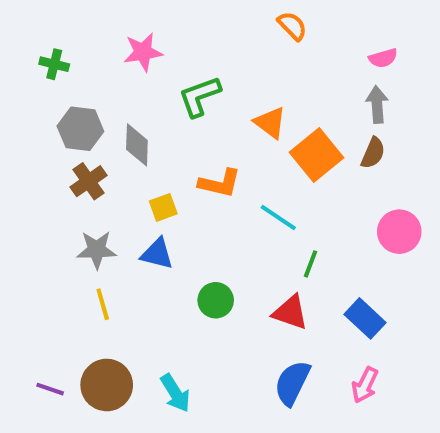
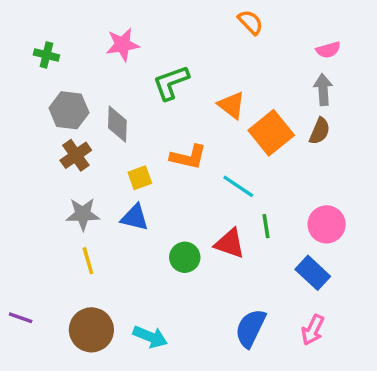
pink circle: (399, 232) -> (327, 224), moved
green line: (310, 264) -> (266, 226), turned -30
red triangle: (290, 312) -> (230, 243), moved
purple line: (50, 389) -> (21, 318), moved
cyan arrow: (175, 393) -> (150, 337), turned -36

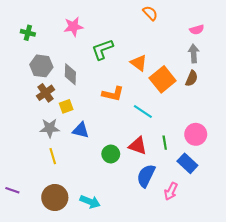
yellow square: (140, 178) -> (66, 106), moved
green line: (266, 226) -> (165, 143), moved
blue semicircle: (250, 328) -> (146, 176), moved
pink arrow: (313, 330) -> (171, 191), moved

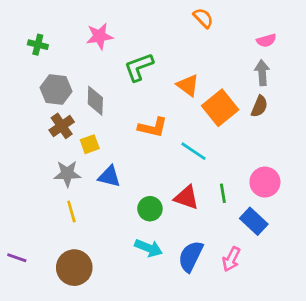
blue semicircle: (146, 176) -> (191, 256), moved
cyan arrow: (90, 202) -> (149, 248), moved

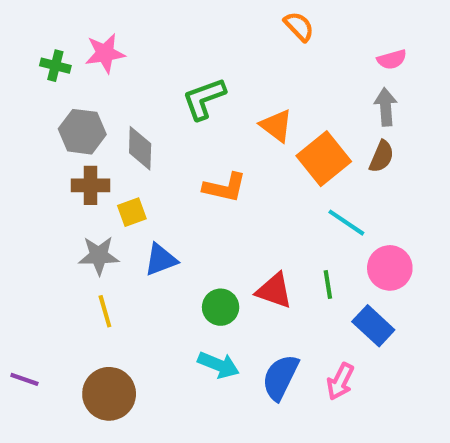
pink star: (99, 36) -> (105, 53), moved
brown cross: (62, 126) -> (91, 185), turned 35
cyan line: (193, 151) -> (346, 223), moved
blue triangle: (109, 176) -> (161, 260), turned -35

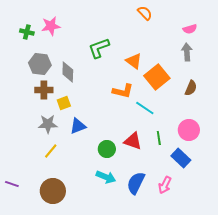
brown semicircle: (382, 156) -> (191, 88), moved
orange L-shape: (225, 187) -> (123, 91), moved
cyan line: (346, 223) -> (145, 108), moved
yellow line: (105, 311) -> (51, 151), turned 56

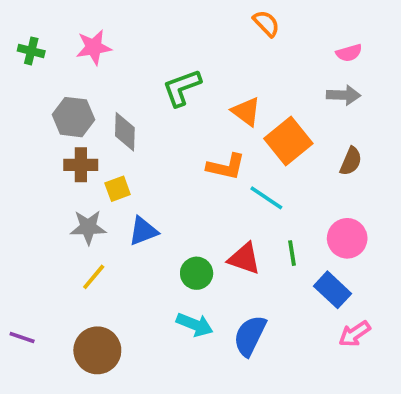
green cross: (27, 32) -> (31, 51), moved
gray arrow: (187, 52) -> (343, 95), turned 96
pink arrow: (165, 185) -> (354, 334), moved, turned 30

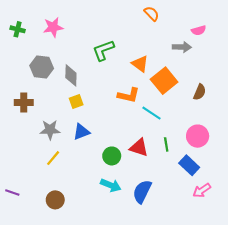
gray arrow: (343, 95) -> (182, 47), moved
brown cross: (81, 165) -> (24, 103), moved
yellow square: (118, 189) -> (76, 102), moved
brown circle: (97, 350) -> (55, 200), size x0.7

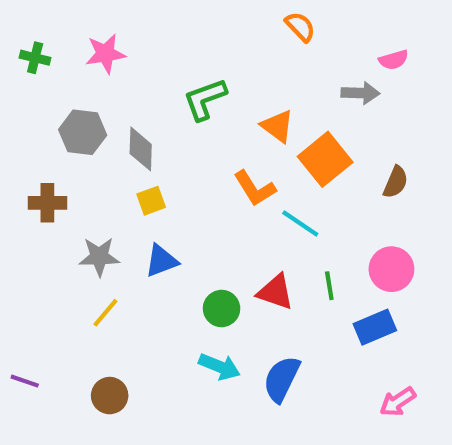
orange L-shape: (128, 95) -> (255, 188), turned 45
blue rectangle: (189, 165) -> (375, 327), turned -66
pink arrow: (202, 190) -> (398, 402), moved

